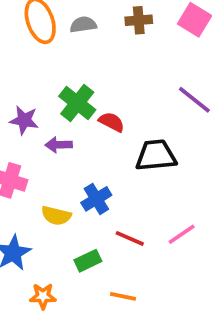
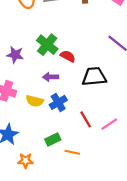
purple arrow: (59, 145) -> (51, 77), moved
yellow semicircle: (56, 216) -> (35, 101), moved
red line: (130, 238) -> (86, 119), moved, turned 36
orange line: (123, 296) -> (72, 152), moved

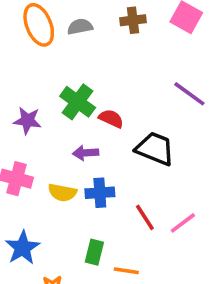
black trapezoid: (94, 77) -> (155, 149), turned 30
blue cross: (58, 102) -> (100, 193), turned 30
green rectangle: (53, 140) -> (94, 252), turned -48

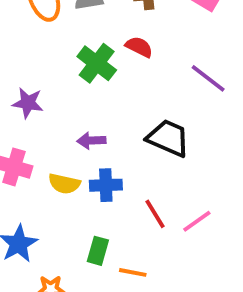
green cross: (78, 102) -> (97, 63), moved
red semicircle: (111, 119) -> (139, 47), moved

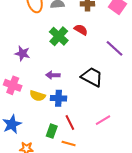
red line: (155, 214) -> (70, 122), moved

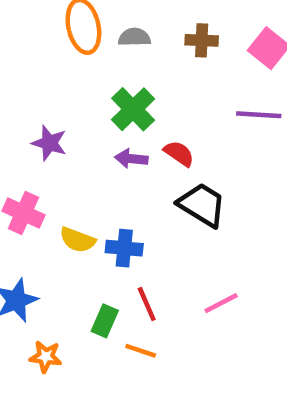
red semicircle: (81, 30) -> (179, 153), moved
purple line: (115, 48) -> (259, 115), moved, turned -42
purple arrow: (53, 75) -> (131, 159), moved

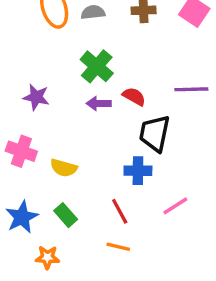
purple line: (259, 115) -> (191, 89), moved
black trapezoid: (202, 205) -> (155, 133), turned -105
blue cross: (124, 248) -> (138, 171), moved
green rectangle: (105, 321) -> (66, 215), moved, turned -60

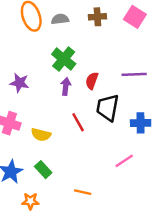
red semicircle: (134, 96) -> (92, 81), turned -98
purple arrow: (99, 103) -> (66, 86), turned 98
blue cross: (138, 171) -> (141, 123), moved
red line: (120, 211) -> (78, 122), moved

